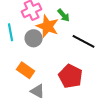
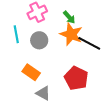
orange star: (48, 26) -> (71, 34), moved

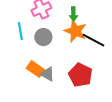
green arrow: (69, 17) -> (73, 14), turned 40
gray triangle: (43, 93) -> (47, 74), moved

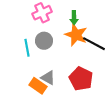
cyan line: (20, 31) -> (27, 48), moved
orange rectangle: (35, 69) -> (38, 86), moved

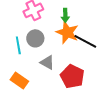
gray triangle: (48, 78) -> (47, 62), moved
orange rectangle: (38, 86) -> (19, 80), moved

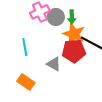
gray circle: (35, 38) -> (56, 17), moved
red pentagon: (72, 76) -> (74, 51), moved, turned -30

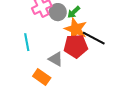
green arrow: (72, 17) -> (74, 12), turned 48
orange rectangle: (26, 82) -> (42, 77), moved

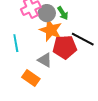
green arrow: (74, 12) -> (63, 13), turned -80
orange star: (76, 29) -> (51, 30), moved

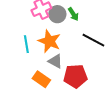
orange star: (51, 30) -> (49, 41), moved
red pentagon: (65, 47) -> (75, 76), moved

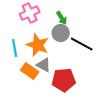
gray circle: (57, 14) -> (61, 33), moved
orange rectangle: (41, 79) -> (30, 71), moved

